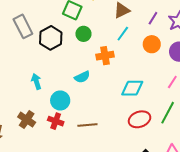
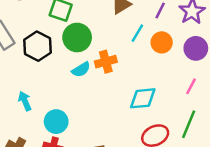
green circle: (83, 34) -> (77, 37), size x1.5
cyan line: (123, 34) -> (137, 33), moved
cyan semicircle: (82, 77) -> (81, 70), moved

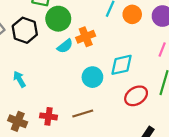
cyan circle: (56, 122) -> (92, 77), moved

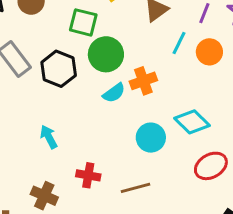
cyan diamond: (122, 65) -> (192, 122), turned 55
red cross: (49, 116) -> (88, 175), moved

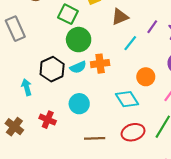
orange circle: (209, 52) -> (146, 77), moved
black hexagon: (59, 69) -> (52, 69), moved
cyan circle: (151, 138) -> (79, 104), moved
brown line: (135, 188) -> (95, 138), moved

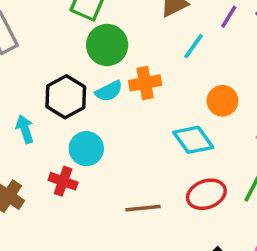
cyan circle: (79, 104) -> (86, 149), moved

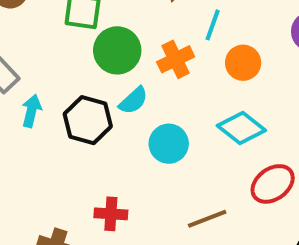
orange cross: (145, 83) -> (176, 59), moved
orange circle: (223, 101) -> (243, 63), moved
cyan arrow: (25, 129) -> (31, 111), moved, turned 48
cyan circle: (86, 149) -> (169, 144), moved

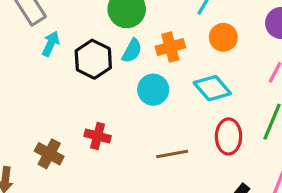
orange cross: (176, 59) -> (170, 47), moved
cyan semicircle: (133, 101) -> (132, 51), turned -30
red ellipse: (273, 184) -> (229, 136), turned -64

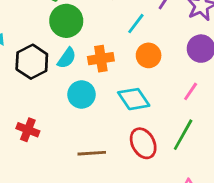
red ellipse: (229, 136) -> (143, 143), turned -36

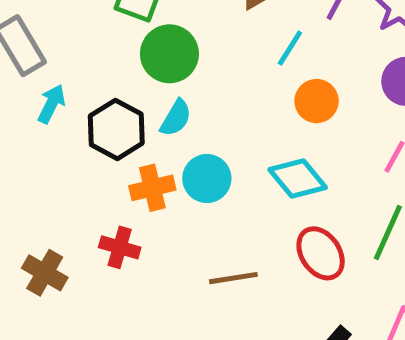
orange cross: (101, 59) -> (152, 188), moved

